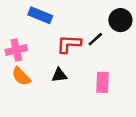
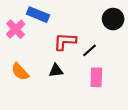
black line: (95, 39) -> (90, 50), moved
pink cross: (16, 50) -> (16, 29), moved, turned -30

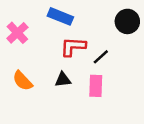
blue rectangle: (38, 15) -> (60, 16), moved
pink rectangle: (96, 77) -> (96, 86), moved

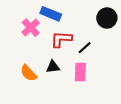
pink cross: (17, 33) -> (31, 28), moved
orange semicircle: (22, 81) -> (29, 73), moved

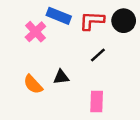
red L-shape: (61, 39) -> (92, 21), moved
pink rectangle: (80, 72) -> (97, 102), moved

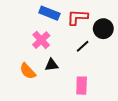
black circle: (124, 21) -> (103, 29), moved
pink cross: (35, 32) -> (41, 40), moved

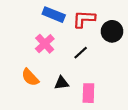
black line: (83, 46) -> (81, 53), moved
black triangle: (52, 65) -> (62, 83), moved

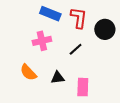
red L-shape: (84, 19) -> (79, 18), turned 95
pink cross: (45, 44) -> (42, 41), turned 30

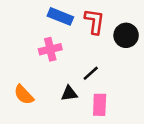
black line: (76, 49) -> (91, 73), moved
orange semicircle: (28, 72) -> (24, 95), moved

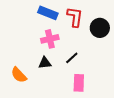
pink cross: (50, 49) -> (50, 39), moved
black triangle: (69, 93) -> (45, 63), moved

